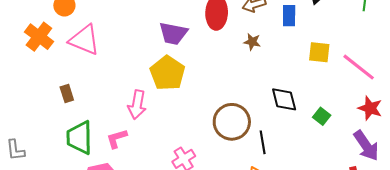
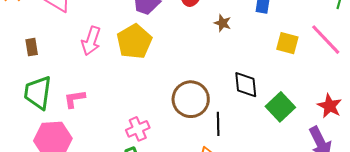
pink line: (359, 67) -> (326, 40), moved
pink arrow: (137, 105) -> (91, 41), moved
green square: (322, 116) -> (280, 107), size x1.6

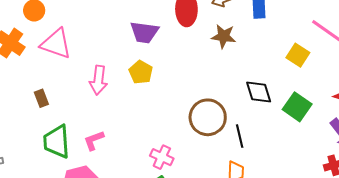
brown star: (223, 23) -> (224, 36), size x1.4
yellow pentagon: (134, 42) -> (141, 72), size x0.7
yellow square: (287, 43) -> (298, 55), moved, turned 30
pink cross: (138, 129) -> (162, 157), turned -30

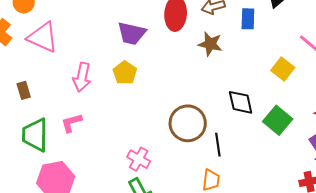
pink L-shape: (94, 140) -> (71, 123), moved

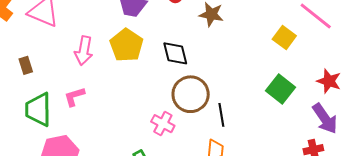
yellow pentagon: (125, 73) -> (126, 45), size x1.4
black diamond: (241, 102) -> (175, 53), moved
pink cross: (139, 159) -> (163, 124), moved

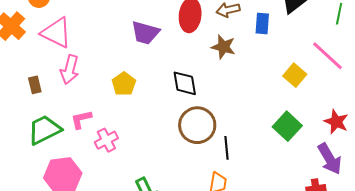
yellow pentagon: (126, 45) -> (124, 84), moved, size x0.7
pink arrow: (84, 51) -> (70, 70), moved
green trapezoid: (38, 110) -> (44, 130), turned 60
pink cross: (163, 124) -> (106, 140), moved, turned 30

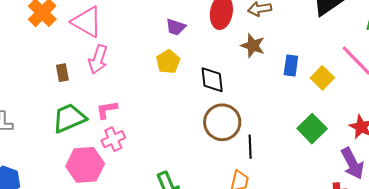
blue rectangle: (262, 23) -> (291, 65), moved
purple trapezoid: (145, 33) -> (176, 27), size x0.7
yellow pentagon: (124, 84) -> (168, 62), moved
pink cross: (106, 140) -> (113, 139), moved

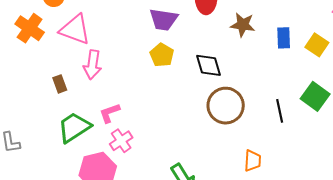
purple trapezoid: (176, 27) -> (164, 20), size x1.4
black line: (250, 147) -> (280, 111), moved

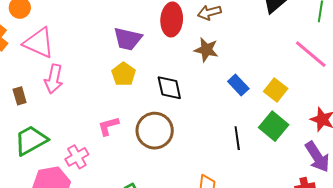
blue rectangle: (284, 38) -> (238, 85), moved, turned -45
yellow square: (317, 45) -> (276, 90), moved
brown circle: (226, 106) -> (155, 131), moved
pink L-shape: (110, 113) -> (108, 126), moved

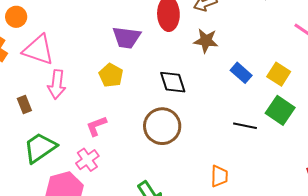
yellow pentagon: (124, 74) -> (111, 75), moved
pink L-shape: (108, 126) -> (96, 126), moved
black line: (237, 138) -> (245, 126), turned -65

